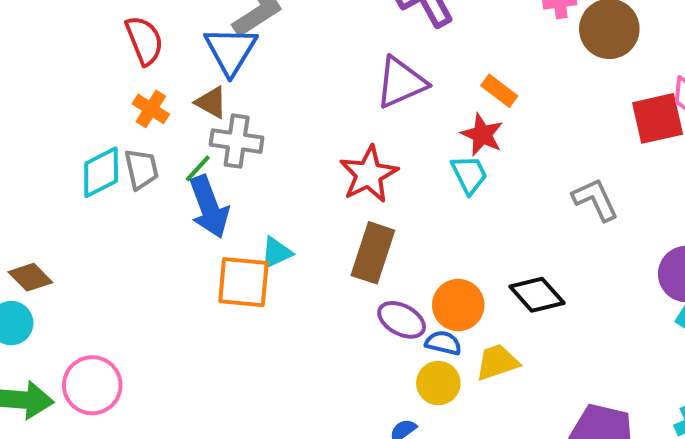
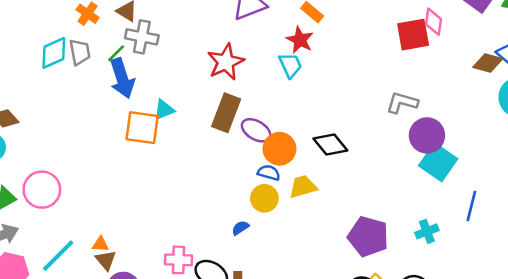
gray L-shape: (595, 200) -> (402, 103), moved, turned -52
purple ellipse: (402, 320) -> (256, 130), moved

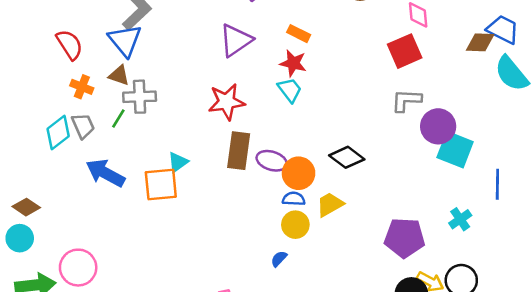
red square: (413, 35) -> (405, 51), moved
red star: (226, 62) -> (227, 102), turned 30
blue arrow: (122, 78) -> (105, 173), moved, turned 150

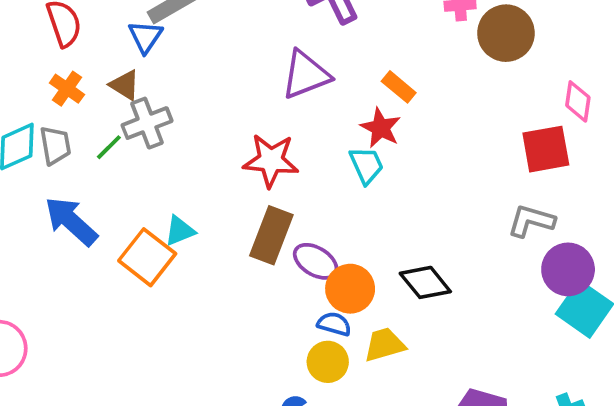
blue triangle: (125, 40) -> (145, 37), size x0.7
gray cross: (140, 97) -> (147, 123), turned -32
orange square: (161, 185) -> (147, 257), turned 30

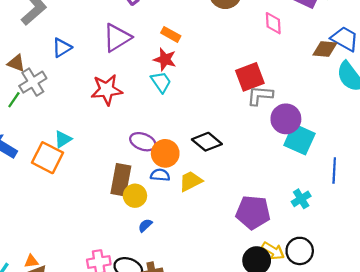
blue triangle: (145, 37) -> (62, 48), moved, turned 35
red square: (546, 149) -> (250, 77), moved
brown rectangle: (271, 235) -> (121, 180), moved
yellow circle: (328, 362) -> (135, 196), moved

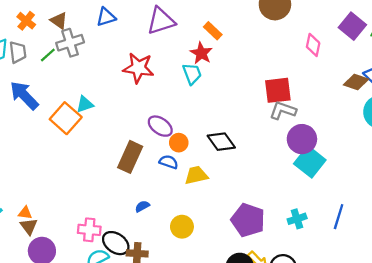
orange circle: (165, 153) -> (179, 143), size x0.7
blue line: (334, 170) -> (339, 217), moved
yellow circle: (135, 196) -> (182, 227), moved

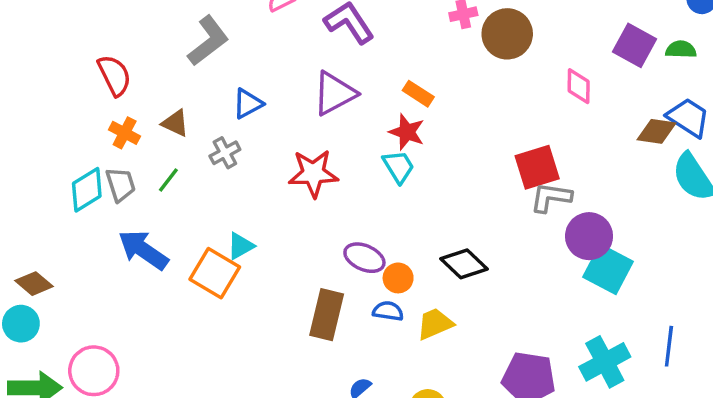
gray cross: (70, 43) -> (225, 153), moved, size x0.7
cyan cross: (297, 219) -> (605, 362), size x1.6

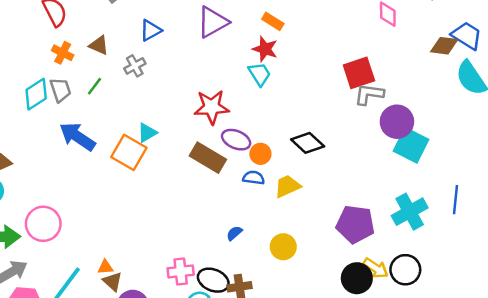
red star: (313, 173) -> (212, 107), moved
brown rectangle: (327, 315) -> (208, 158), moved, turned -72

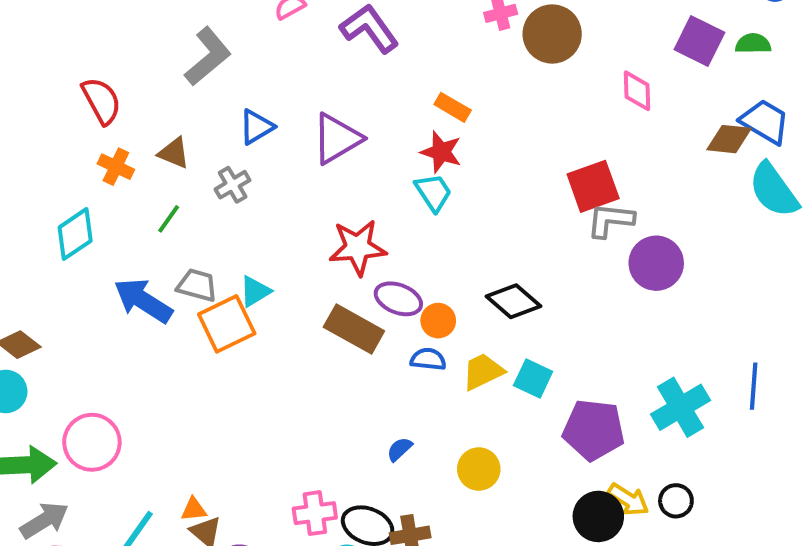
purple triangle: (213, 22) -> (337, 139), moved
gray trapezoid: (60, 90) -> (197, 285), moved, turned -55
cyan square: (411, 145) -> (533, 378), moved, size x0.7
orange square: (129, 152) -> (227, 324), turned 36
black circle: (405, 270) -> (676, 501), size x0.7

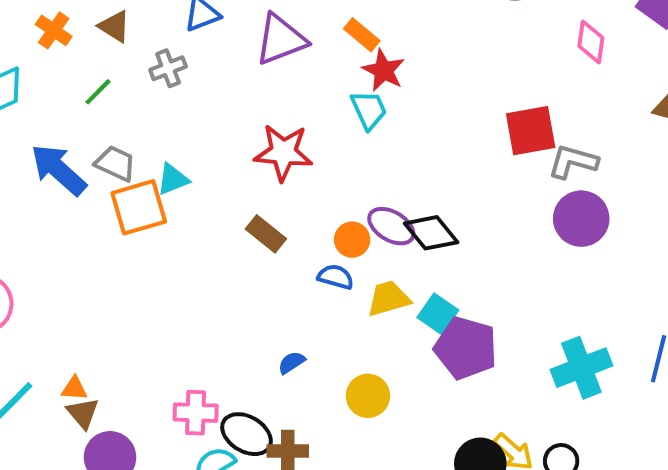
orange rectangle: (453, 107) -> (362, 35), moved
gray L-shape: (610, 220) -> (573, 162), moved
purple ellipse: (398, 299) -> (391, 226), moved
brown rectangle: (354, 329) -> (266, 234), size x0.7
purple pentagon: (594, 430) -> (466, 348), moved

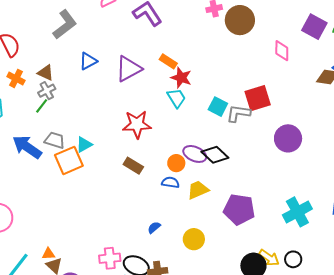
gray cross: (168, 68) -> (47, 91), moved
gray L-shape: (573, 162) -> (238, 113), moved
cyan square: (438, 314) -> (218, 107), moved

